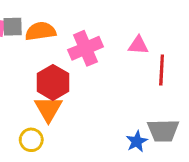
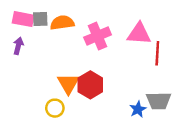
pink triangle: (138, 45) -> (139, 34), size x1.5
red hexagon: (53, 82) -> (90, 85), moved

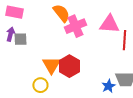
gray square: (40, 19) -> (20, 39), moved
orange semicircle: (62, 23) -> (61, 13), moved, turned 60

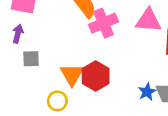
gray square: (20, 39) -> (31, 59), moved
blue star: (108, 86) -> (147, 92), moved

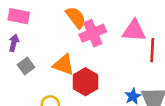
gray square: (31, 59) -> (26, 66), turned -35
orange triangle: (72, 75) -> (64, 65), moved, turned -40

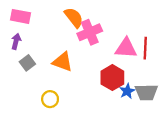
pink triangle: (134, 31) -> (126, 48), moved
red hexagon: (85, 82) -> (112, 78), moved

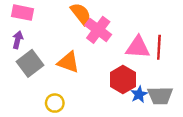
pink cross: (90, 32) -> (98, 30), turned -30
gray square: (27, 63) -> (30, 63), size x1.5

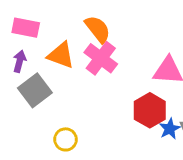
pink cross: (98, 30) -> (101, 58), moved
orange triangle: (68, 62) -> (61, 55), moved

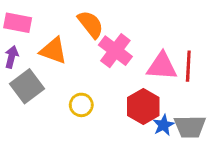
pink cross: (101, 58) -> (115, 51), moved
yellow circle: (66, 139) -> (81, 105), moved

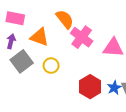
yellow circle: (81, 105) -> (51, 66), moved
red hexagon: (143, 106) -> (90, 87), moved

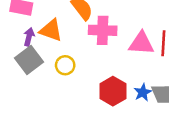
pink cross: (82, 37) -> (103, 30), turned -35
purple arrow: (11, 41) -> (29, 37), moved

